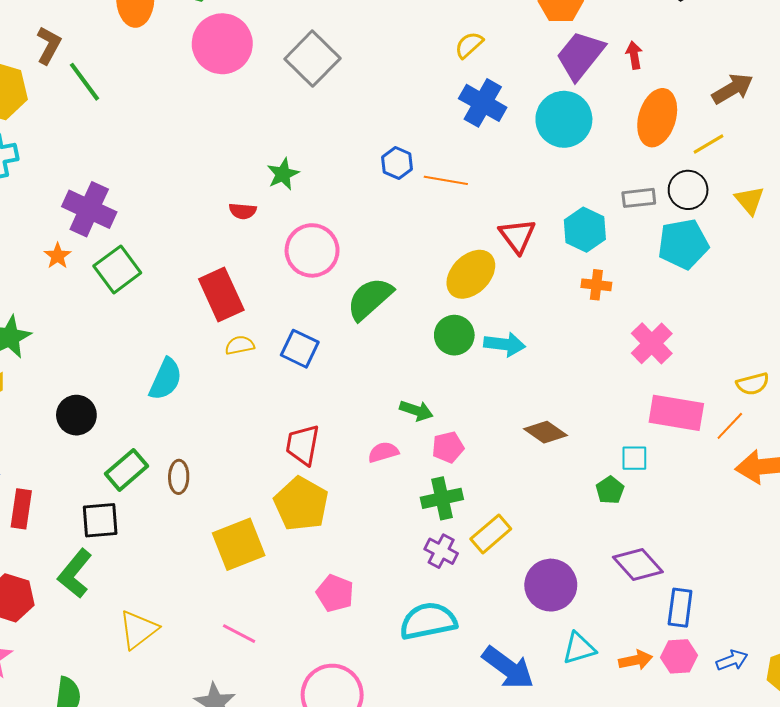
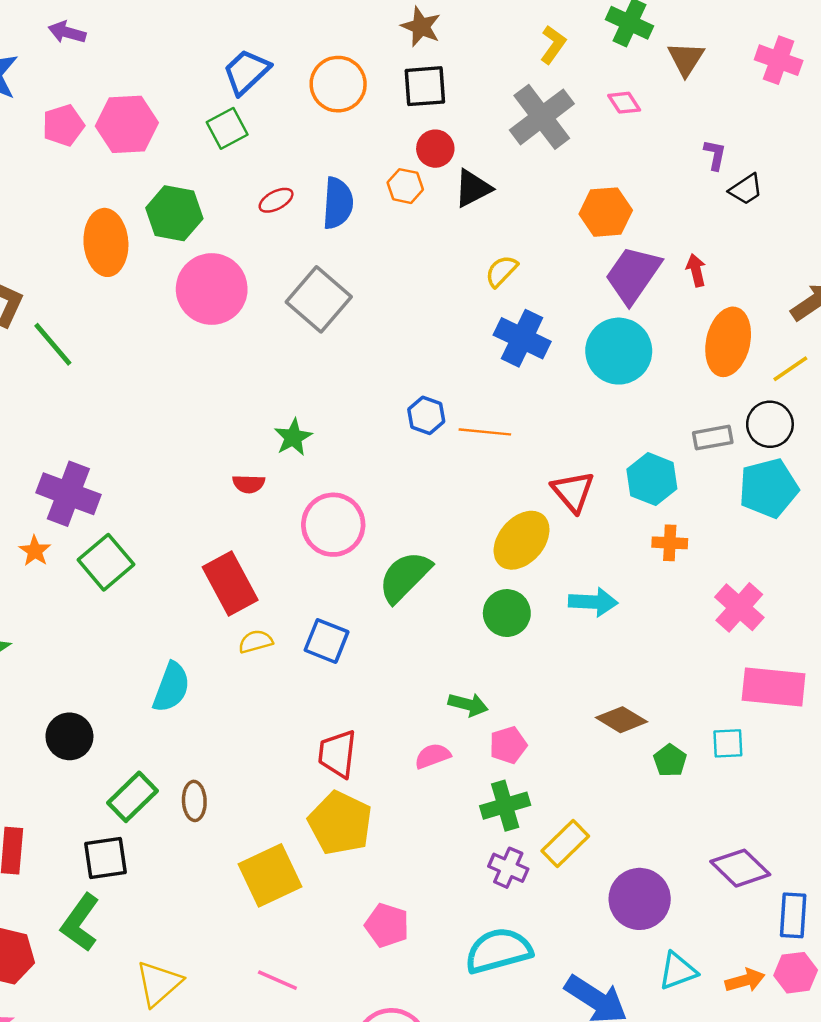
cyan arrow: (505, 344) -> (593, 602), moved
green pentagon: (610, 490) -> (670, 760), moved

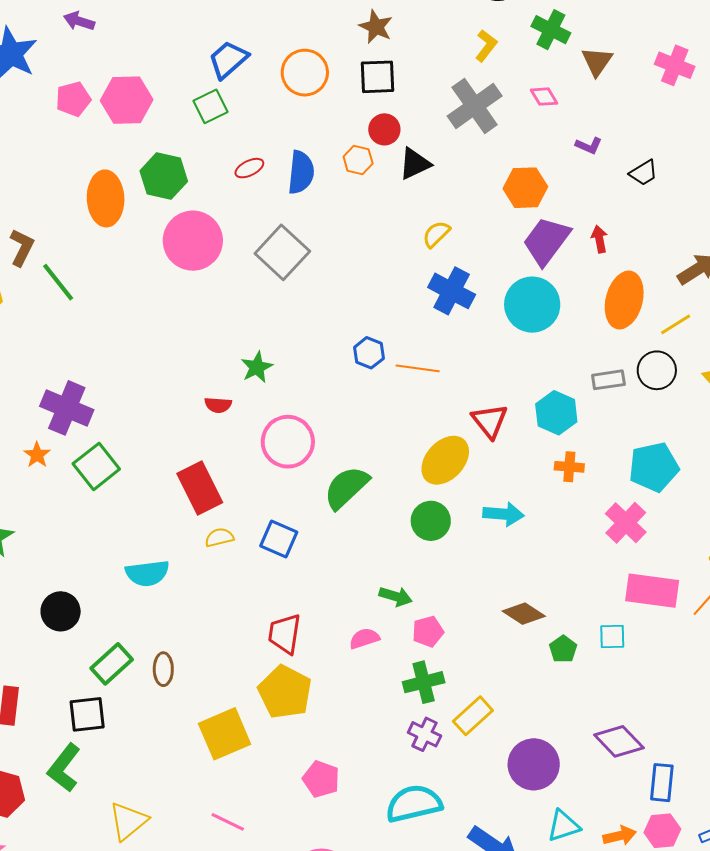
purple L-shape: (715, 155) -> (589, 146), moved, turned 100
cyan pentagon: (768, 488) -> (654, 467), moved
cyan semicircle: (171, 687) -> (147, 573), turned 60

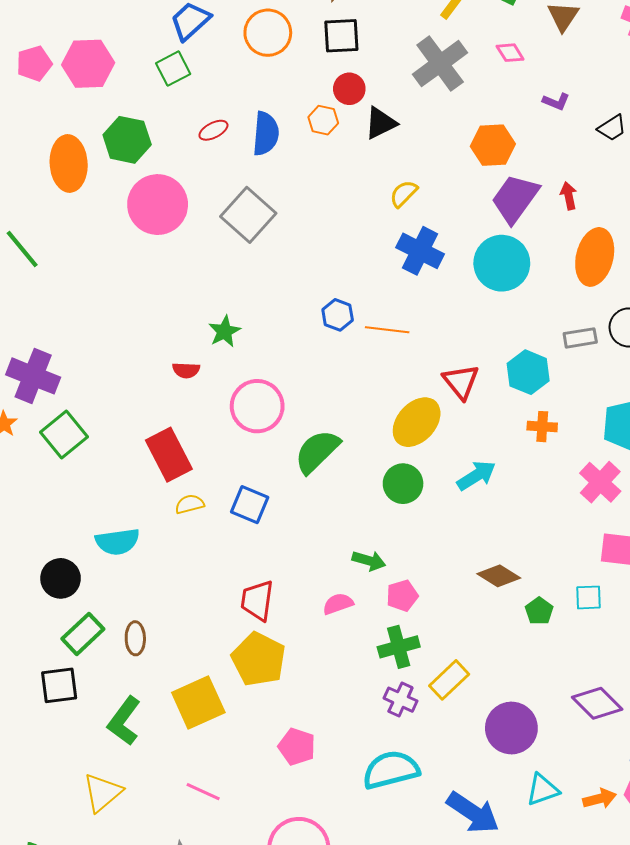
cyan arrow: (503, 514) -> (476, 476), turned -36
black circle: (61, 611) -> (61, 578), moved
green L-shape: (64, 768) -> (124, 721), moved

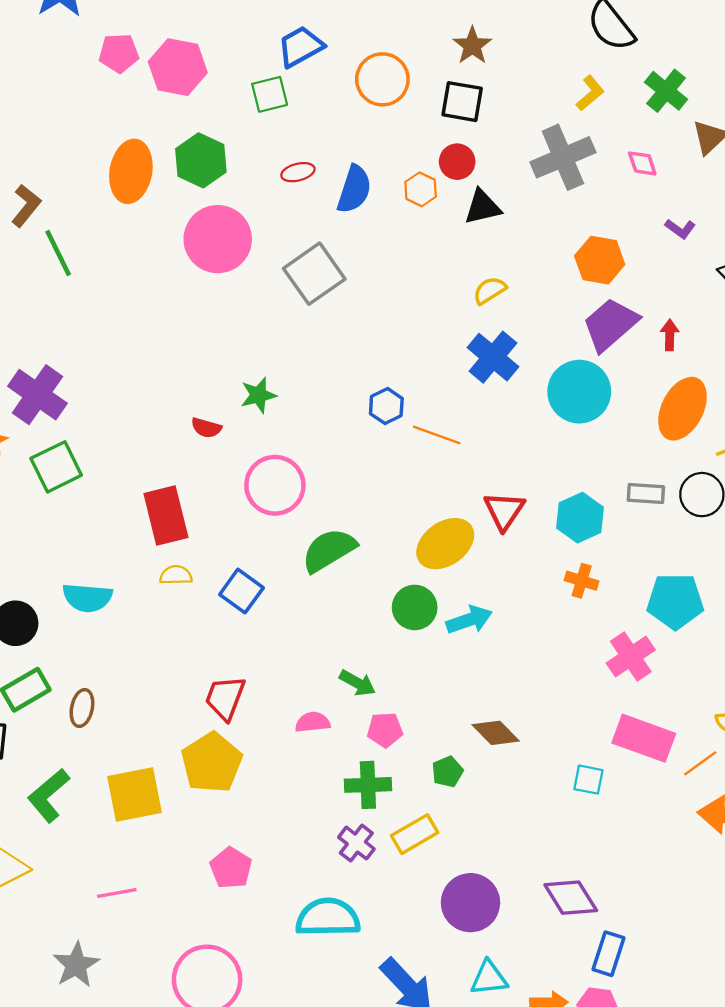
cyan arrow: (476, 476) -> (469, 620), moved
green pentagon: (539, 611) -> (447, 772), moved
pink line: (203, 792) -> (117, 893), turned -48

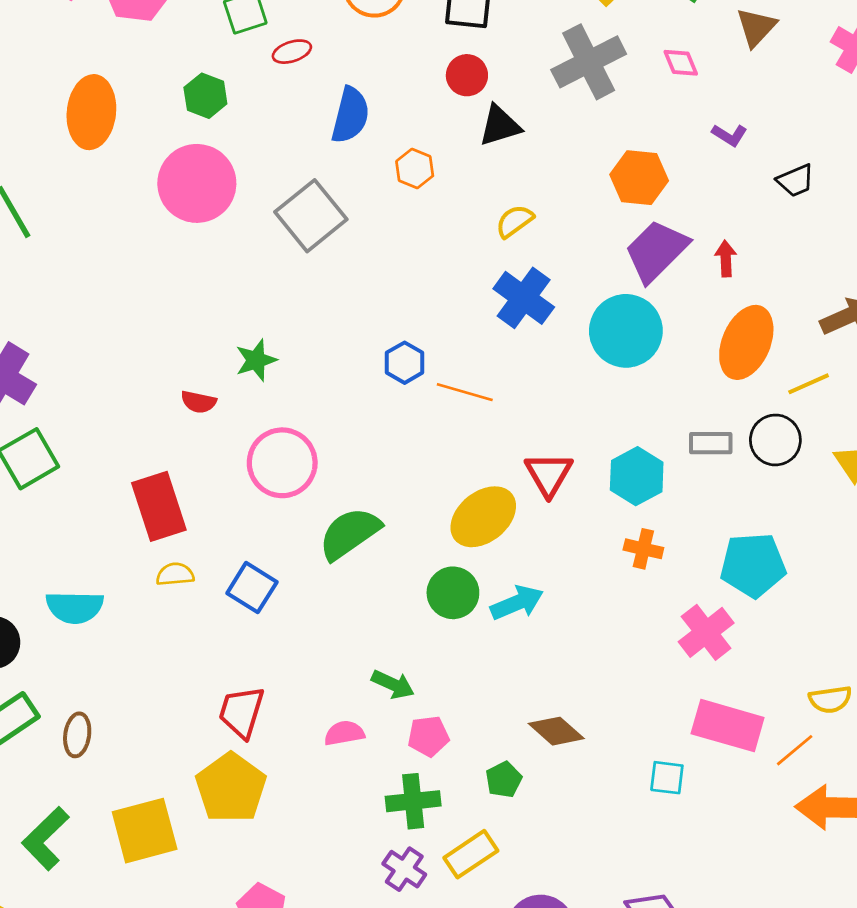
green hexagon: (201, 160) -> (205, 96), moved, size x0.7
red ellipse: (298, 172) -> (292, 52), moved
orange hexagon: (421, 189) -> (415, 169), moved

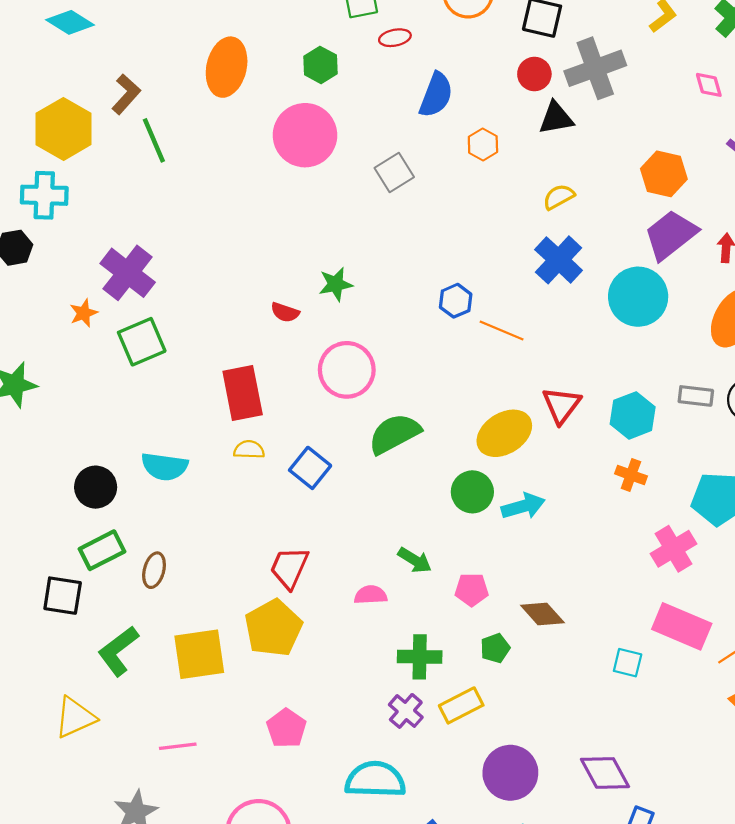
gray cross: (589, 62) -> (595, 68), moved
gray square: (311, 216) -> (394, 173), size x0.7
pink pentagon: (428, 736) -> (472, 590), moved

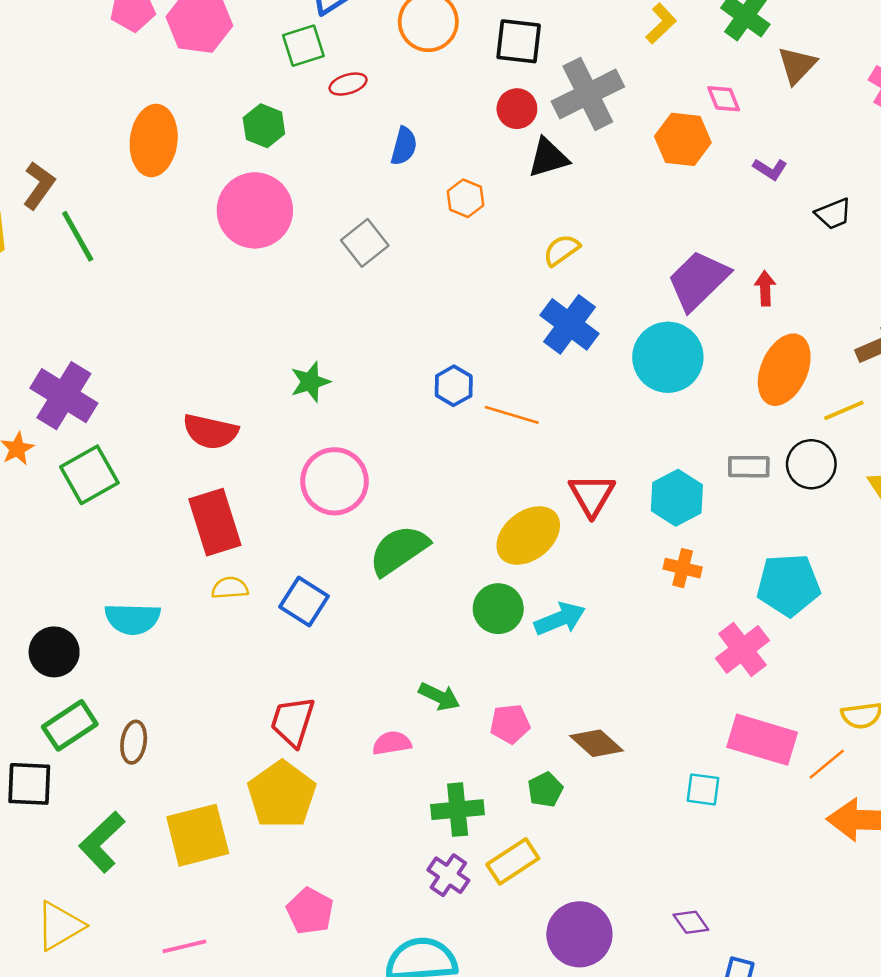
blue semicircle: (436, 95) -> (404, 146), size x0.7
orange hexagon: (664, 174) -> (683, 139), moved
red semicircle: (285, 312) -> (210, 432), moved, size x1.6
purple diamond: (605, 773) -> (691, 922), size x0.6

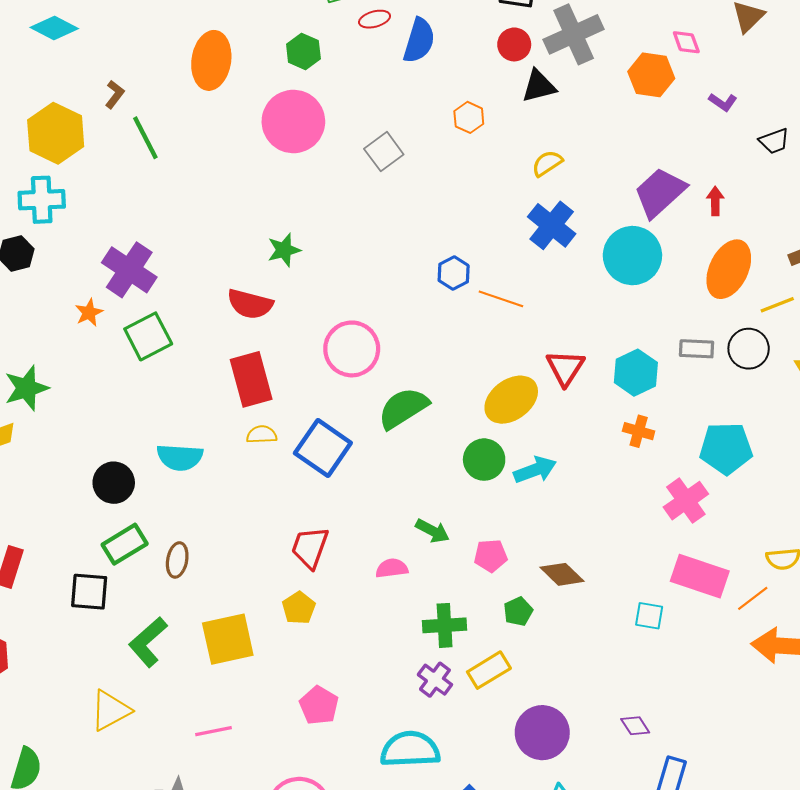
blue semicircle: (404, 146) -> (419, 40), moved, size x1.4
brown L-shape: (39, 185) -> (115, 94), size x0.7
green star: (310, 382) -> (284, 250), moved
blue square: (304, 602) -> (323, 448), size x1.4
yellow pentagon: (282, 795) -> (299, 608), size x0.6

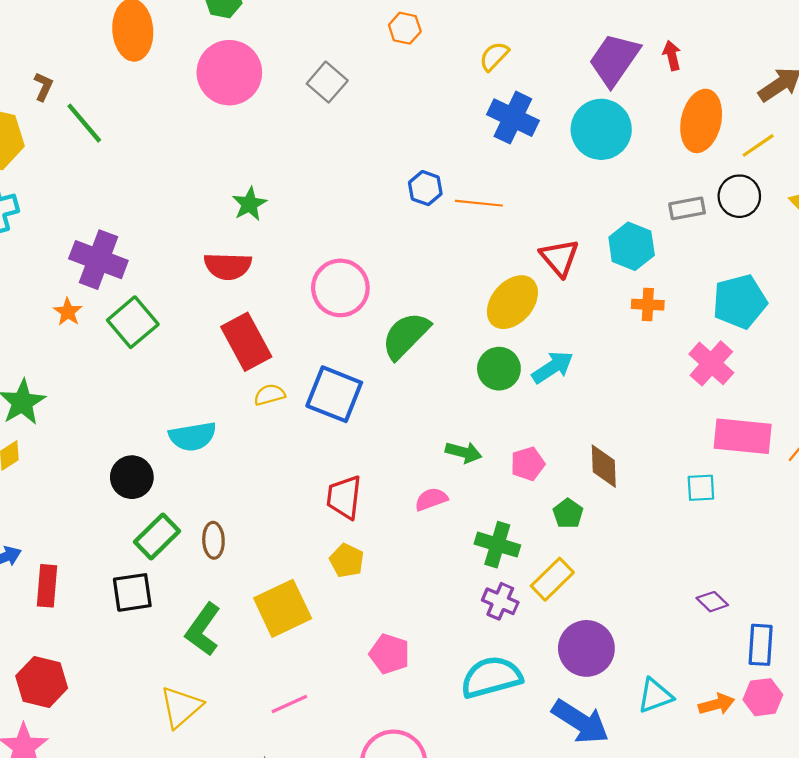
brown diamond: (562, 574) -> (604, 466), turned 57
green cross: (445, 625) -> (497, 545), turned 33
purple circle: (542, 733) -> (586, 648), moved

